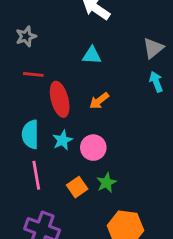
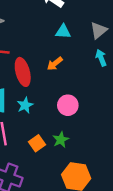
cyan triangle: (92, 55) -> (63, 32), moved
orange arrow: (99, 101) -> (55, 64), moved
pink circle: (93, 148) -> (68, 105), moved

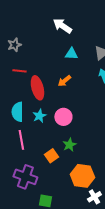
pink circle: (68, 105) -> (63, 117), moved
orange square: (37, 143) -> (51, 156), moved

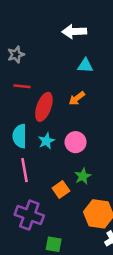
white arrow: (62, 26) -> (74, 32), turned -36
red ellipse: (37, 88) -> (44, 107), turned 35

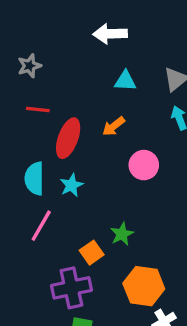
pink circle: (76, 142) -> (144, 165), moved
pink line: (24, 170) -> (41, 226), turned 40
purple cross: (29, 215) -> (71, 288), moved, turned -32

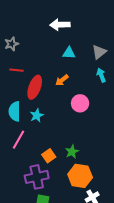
green star: (122, 234) -> (72, 152), moved

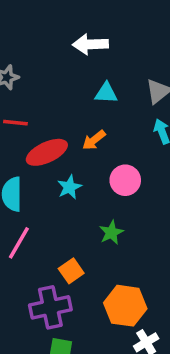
red ellipse: (35, 87) -> (47, 152), turned 45
cyan star: (37, 115) -> (69, 187), moved
green star: (72, 152) -> (111, 232), moved

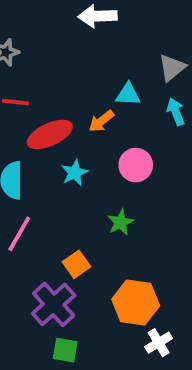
cyan triangle: (106, 93) -> (128, 94), moved
purple cross: (50, 307) -> (54, 304), turned -30

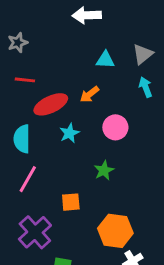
cyan triangle: (128, 94) -> (105, 60), moved
orange square: (77, 264) -> (71, 202), turned 30
purple cross: (54, 304) -> (35, 232), moved

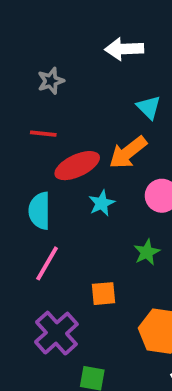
gray star: (18, 43) -> (51, 81), moved
cyan triangle: (105, 60) -> (149, 107), turned 42
orange arrow: (90, 94) -> (128, 152), size x1.5

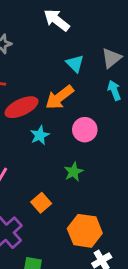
white arrow: (124, 49) -> (57, 20), turned 40
orange square: (103, 294) -> (41, 203), turned -36

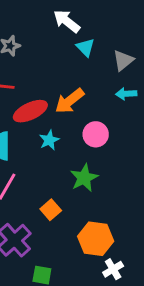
cyan triangle: (75, 64) -> (85, 47), moved
cyan arrow: (114, 90) -> (126, 94), turned -72
green star: (74, 172) -> (84, 178), size x1.4

